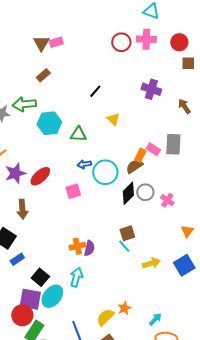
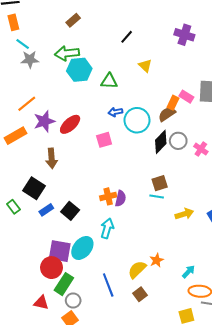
green arrow: (24, 104) -> (67, 53), moved
cyan line: (124, 246) -> (157, 196), turned -40
black square: (40, 277) -> (70, 211), moved

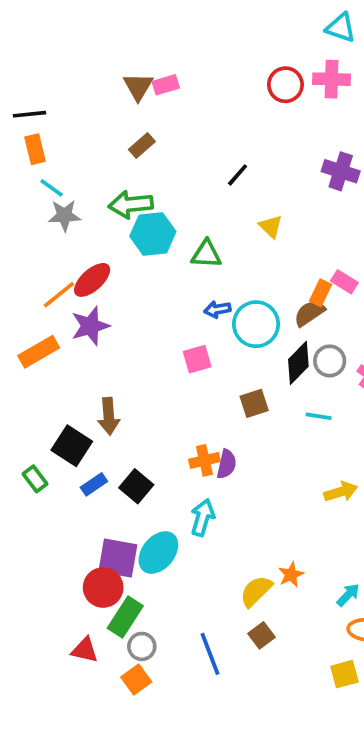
red ellipse: (70, 124) -> (92, 280), moved
brown arrow: (51, 158) -> (109, 416), moved
brown square: (160, 183) -> (254, 403), moved
cyan line: (157, 196) -> (319, 416), moved
blue line: (108, 285) -> (210, 654), moved

